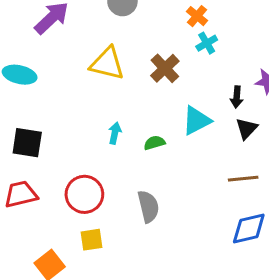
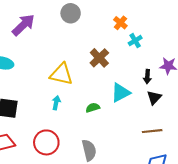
cyan cross: (207, 43) -> (135, 41), moved
yellow triangle: (107, 64) -> (61, 74), moved
cyan arrow: (115, 133) -> (56, 103), moved

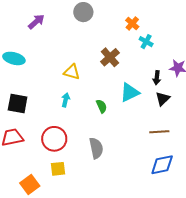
purple arrow: (23, 25) -> (36, 22), size x0.7
cyan cross: (135, 41) -> (146, 42), turned -32
yellow triangle: (61, 74) -> (72, 72), size x0.7
green semicircle: (93, 108) -> (102, 106), turned 80

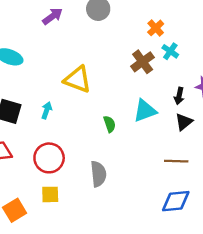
purple arrow: (36, 22) -> (52, 16), moved
brown cross: (110, 57) -> (143, 62), moved
yellow triangle: (72, 72) -> (78, 80), size x1.4
cyan arrow: (66, 100) -> (47, 110), moved

